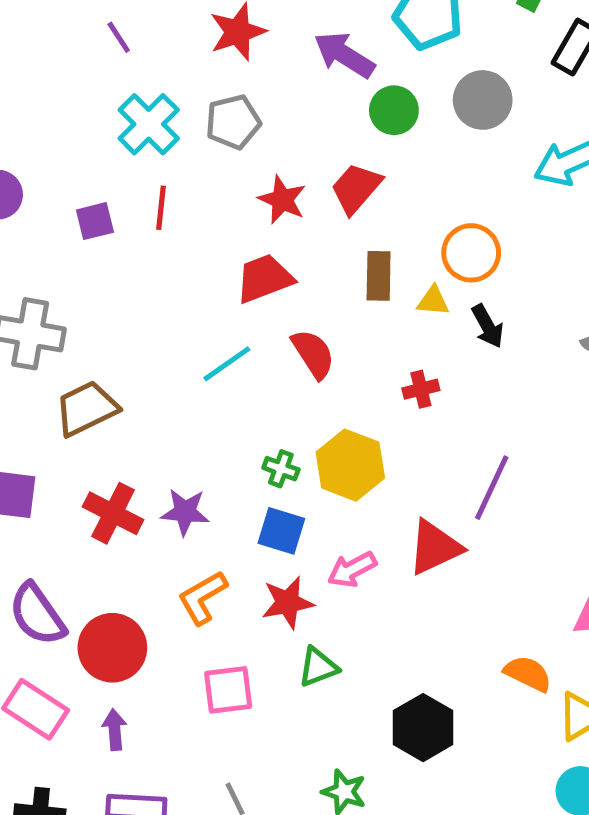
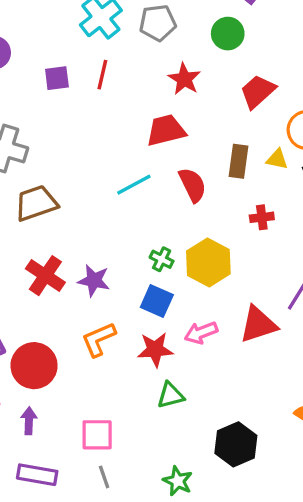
green circle: (394, 110) -> (228, 34), moved
red trapezoid: (356, 188) -> (258, 92), moved
brown rectangle: (379, 276) -> (239, 161), moved
pink square: (228, 690) -> (97, 435), moved

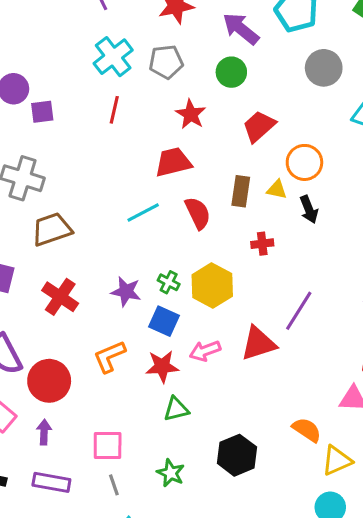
purple square: (57, 78) -> (42, 112), moved
purple star: (94, 280) -> (126, 292), moved
green star: (178, 481) -> (171, 473), moved

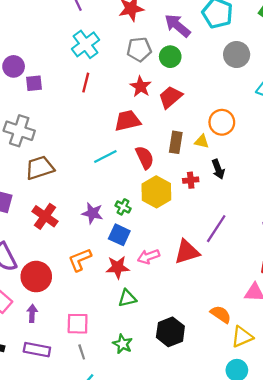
gray pentagon: (166, 62) -> (139, 49), moved
red trapezoid: (259, 126) -> (170, 97), moved
black arrow: (309, 209) -> (218, 169), moved
yellow hexagon: (212, 285) -> (156, 192), moved

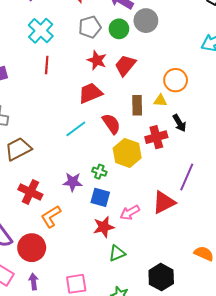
gray circle: (237, 55) -> (146, 21), moved
red cross: (191, 180) -> (156, 137), size x1.5
orange L-shape: (80, 260) -> (51, 216), moved

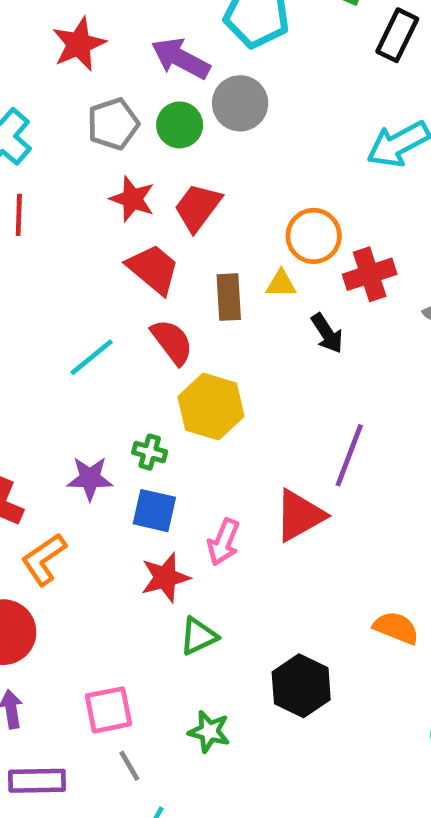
red trapezoid: (90, 93) -> (153, 269), moved, turned 65
red cross: (156, 137) -> (370, 274), moved
pink arrow: (130, 213) -> (223, 542), turned -36

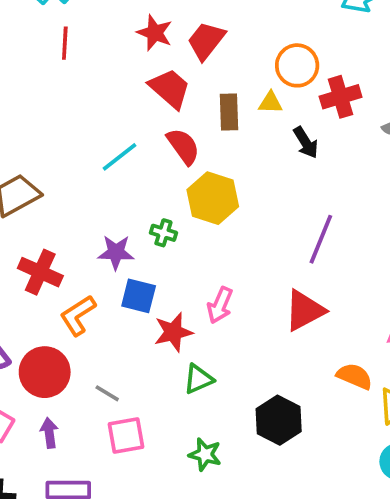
blue square: (154, 511) -> (139, 296), moved
red triangle: (300, 515) -> (305, 310), moved
gray line: (129, 766) -> (107, 393), moved, turned -30

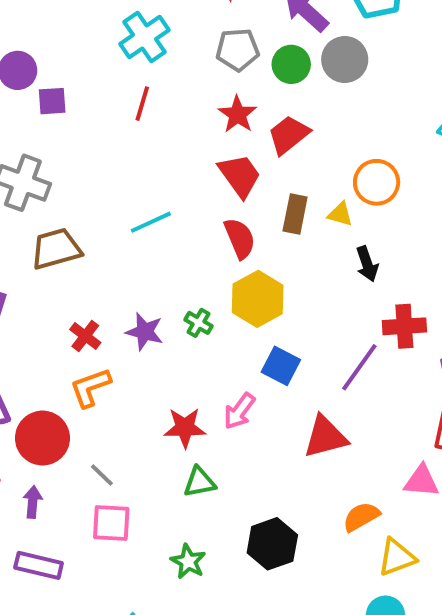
red cross: (341, 97) -> (404, 326), moved
cyan line: (120, 157) -> (151, 222), moved
red cross: (40, 272) -> (85, 336), moved, size x0.7
blue square: (139, 296) -> (281, 366), moved
orange semicircle: (355, 376) -> (361, 517), turned -66

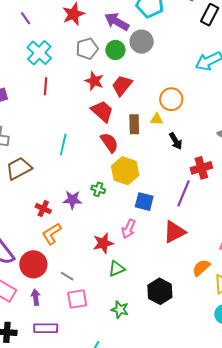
cyan line: (151, 222) -> (63, 144), turned -40

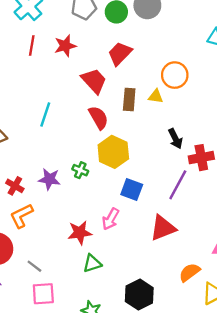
red star: (94, 81) -> (65, 46), moved, turned 30
black arrow: (176, 141) -> (175, 139), moved

